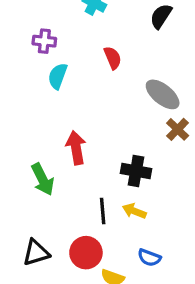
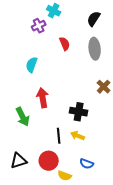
purple cross: (44, 41) -> (39, 26), moved, turned -32
cyan semicircle: (58, 76) -> (32, 65), moved
gray ellipse: (163, 94) -> (95, 49), moved, turned 45

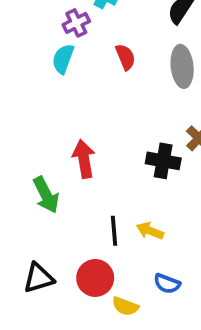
cyan semicircle: (32, 65) -> (63, 59), moved
black cross: (79, 112) -> (163, 161), moved

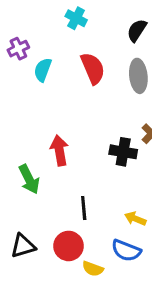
purple cross: (76, 23) -> (18, 49), moved
red semicircle: (125, 57) -> (93, 68), size x1.5
yellow arrow: (150, 231) -> (135, 219), moved
blue semicircle: (167, 284) -> (126, 251), size x1.4

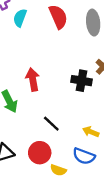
black line: (84, 208) -> (51, 124), turned -42

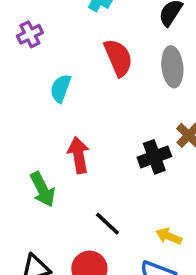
cyan semicircle: (20, 18) -> (61, 88), moved
black cross: (82, 81) -> (154, 157), turned -30

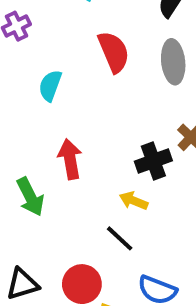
black line: (107, 224) -> (120, 238), moved
yellow arrow: (169, 236) -> (134, 201), moved

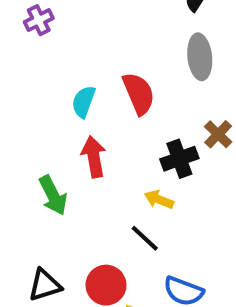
red semicircle: (114, 52) -> (139, 93), moved
cyan semicircle: (50, 86) -> (84, 102), moved

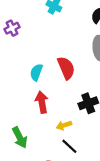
green arrow: (53, 195) -> (20, 137), moved
yellow arrow: (159, 199) -> (64, 125), moved, turned -40

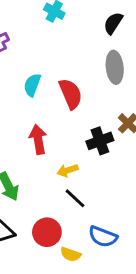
cyan semicircle: (36, 72) -> (32, 85), moved

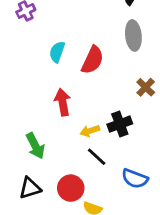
red semicircle: (71, 94) -> (93, 60), turned 48
black cross: (100, 141) -> (120, 124), moved
blue semicircle: (103, 237) -> (135, 179), moved

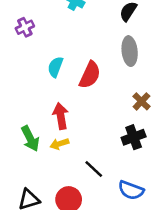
black cross: (120, 124) -> (134, 137), moved
yellow arrow: (90, 131) -> (59, 144), moved
green arrow: (35, 146) -> (30, 139), moved

